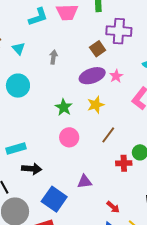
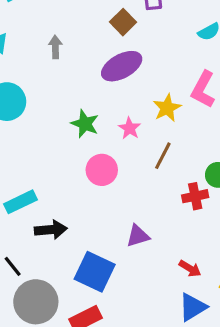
pink star: (116, 76) -> (130, 128), moved
yellow star: (96, 105) -> (167, 108), moved

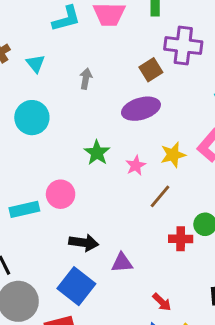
pink circle: (102, 170) -> (61, 194), moved
black arrow: (51, 230) -> (84, 243), moved

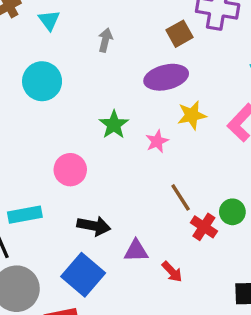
yellow star: (173, 155) -> (192, 115), moved
brown line: (160, 196) -> (181, 197), moved, turned -75
cyan rectangle: (24, 209) -> (25, 215), moved
red cross: (181, 239) -> (204, 227), turned 30
red arrow: (162, 302) -> (172, 272), moved

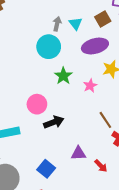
cyan triangle: (49, 20) -> (76, 24), moved
cyan circle: (42, 81) -> (49, 47), moved
black arrow: (94, 226) -> (54, 122), moved, turned -30
blue square: (83, 275) -> (46, 169), size x0.7

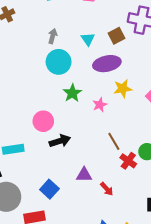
gray arrow: (57, 24) -> (53, 36), moved

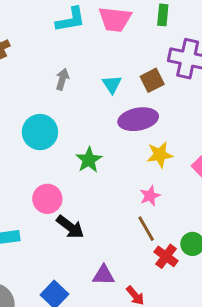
cyan circle: (59, 62) -> (40, 132), moved
pink star: (100, 105) -> (150, 196), moved
black arrow: (60, 141) -> (70, 227), turned 54

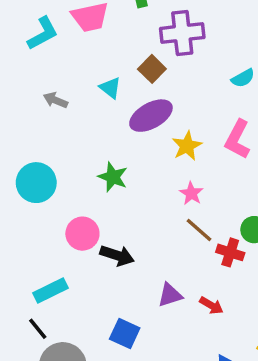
gray arrow: (62, 79) -> (55, 100), turned -65
cyan circle: (40, 132) -> (36, 183), moved

